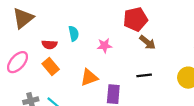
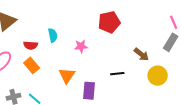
brown arrow: (147, 42) -> (141, 54), moved
orange triangle: (89, 78) -> (67, 76), turned -36

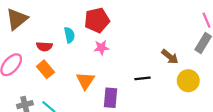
red pentagon: (109, 22) -> (97, 20), moved

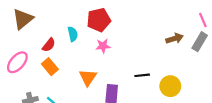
red semicircle: (44, 46) -> (49, 45), turned -56
brown arrow: (170, 57) -> (175, 38), moved, turned -56
yellow circle: (188, 81) -> (170, 86), moved

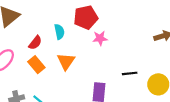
pink star: (103, 46) -> (100, 38), moved
orange triangle: (88, 77) -> (66, 61), moved

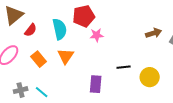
cyan semicircle: (59, 32) -> (60, 29), size x1.5
red semicircle: (35, 43) -> (31, 30), moved

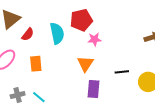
orange triangle: (66, 56) -> (85, 64), moved
orange rectangle: (39, 59) -> (36, 64), turned 35

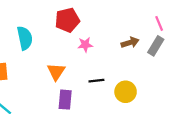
red pentagon: (81, 20) -> (67, 20), moved
pink star: (95, 39) -> (85, 45), moved

